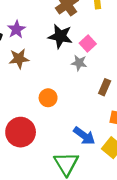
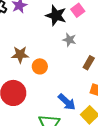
pink square: (88, 44) -> (78, 10), moved
brown star: (19, 59) -> (20, 55), moved

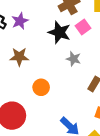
brown star: (20, 55) -> (19, 57), moved

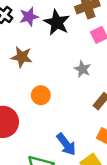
black star: (59, 32) -> (57, 22), moved

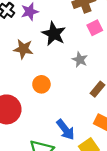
black star: (57, 22) -> (54, 34), moved

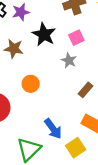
pink square: (95, 28) -> (76, 38), moved

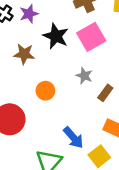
pink square: (76, 38) -> (91, 37), size x1.6
gray star: (69, 60) -> (84, 76), moved

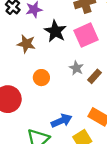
brown rectangle: (105, 93) -> (94, 76), moved
blue arrow: (73, 138) -> (61, 121), turned -78

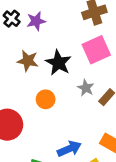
black star: (55, 31) -> (58, 63), moved

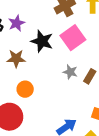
black star: (58, 63) -> (42, 41), moved
orange circle: (46, 99) -> (25, 89), moved

